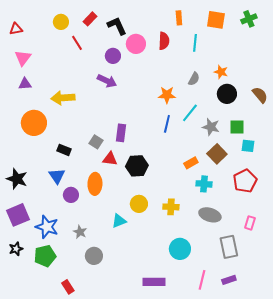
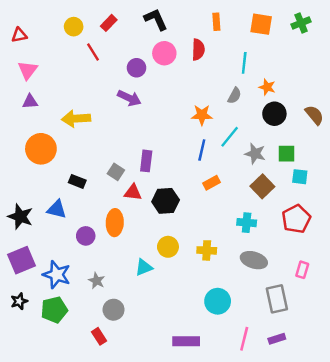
black L-shape: (117, 26) -> (156, 19), moved
cyan line: (195, 43) -> (244, 63), moved
orange rectangle: (191, 163) -> (212, 183), moved
blue triangle: (57, 176) -> (57, 209), moved, turned -42
red rectangle: (68, 287) -> (99, 336), moved

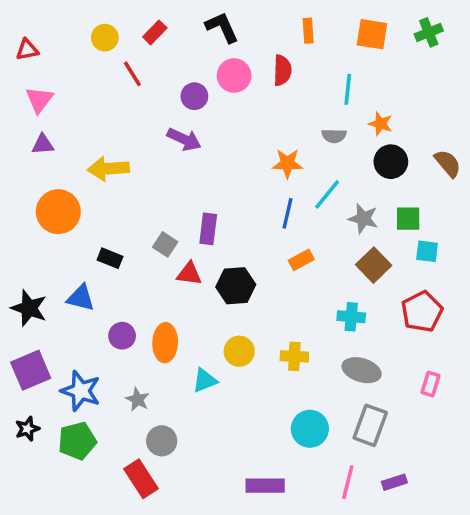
gray semicircle: (235, 96) -> (334, 136), turned 63
orange ellipse: (115, 223) -> (165, 343), moved
gray rectangle: (277, 299) -> (370, 425), moved, turned 32
red rectangle: (99, 336) -> (141, 479), size x1.5

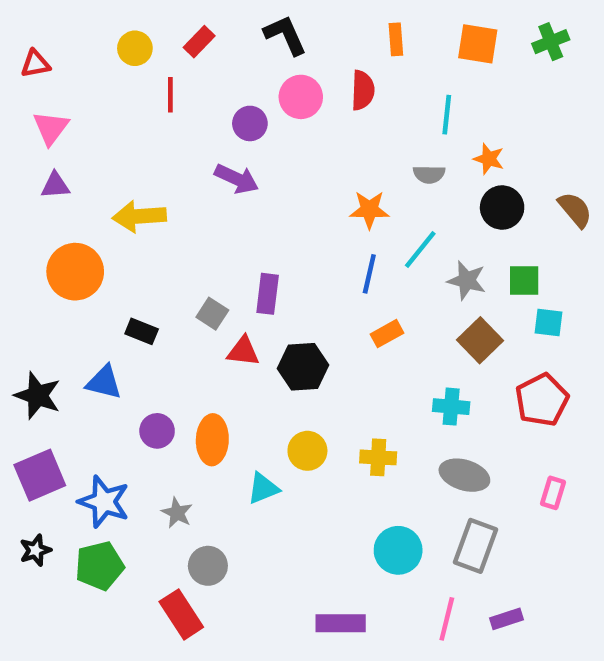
red line: (132, 74) -> (170, 95), turned 32

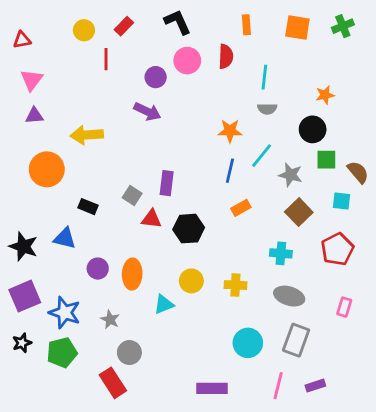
cyan line: (447, 115) -> (264, 77), moved
orange star: (489, 159) -> (325, 95), moved, turned -30
brown semicircle: (575, 210) -> (358, 172), moved
green square: (524, 280) -> (326, 160), moved

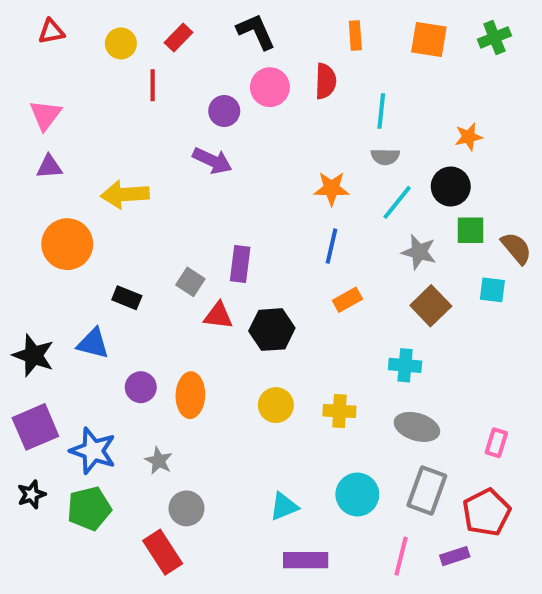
red triangle: (22, 40) -> (51, 32), moved
cyan line: (262, 156) -> (397, 202), moved
red pentagon: (337, 249) -> (486, 512), moved
cyan triangle: (164, 304) -> (284, 506), moved

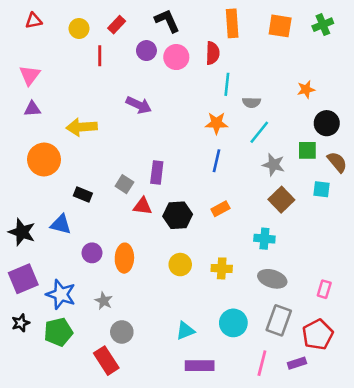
orange rectangle: (355, 35) -> (232, 23), size x1.5
purple circle: (224, 111) -> (146, 51), moved
cyan line: (381, 111) -> (227, 84), moved
black circle: (451, 187) -> (327, 123), moved
orange rectangle: (347, 300) -> (220, 209), moved

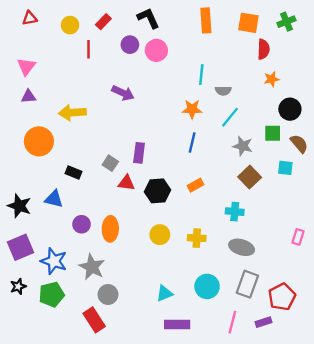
red semicircle: (213, 53) -> (263, 49), moved
pink rectangle: (324, 289) -> (298, 237), moved
gray star: (104, 301) -> (92, 267), size x1.6

